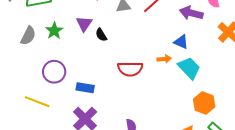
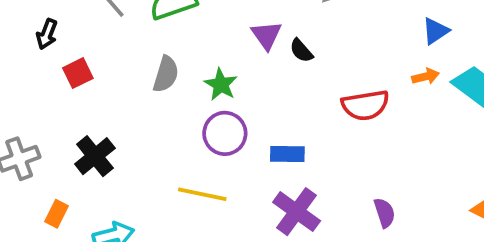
green star: (54, 31) -> (221, 84), moved
blue triangle: (181, 42) -> (435, 31), moved, turned -49

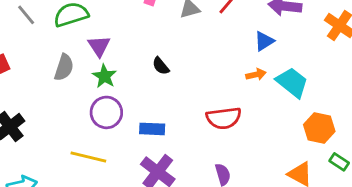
purple triangle: (266, 35) -> (99, 46), moved
black semicircle: (301, 51) -> (161, 66), moved
red semicircle: (365, 105) -> (224, 118), moved

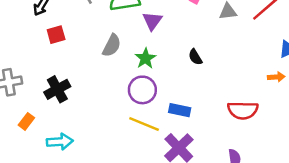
purple triangle: (99, 46) -> (152, 21), moved
yellow line: (88, 157) -> (144, 124), moved

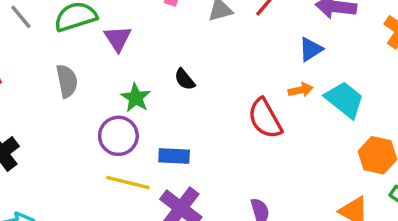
gray semicircle: (112, 46) -> (67, 81), turned -30
green star: (145, 58) -> (136, 98), moved
red semicircle: (243, 110) -> (265, 119), moved, turned 68

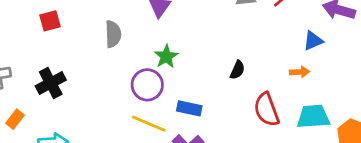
black semicircle: (185, 79) -> (237, 70), moved, turned -126
cyan trapezoid: (345, 100) -> (313, 117), moved, turned -52
red semicircle: (265, 119) -> (267, 110), moved

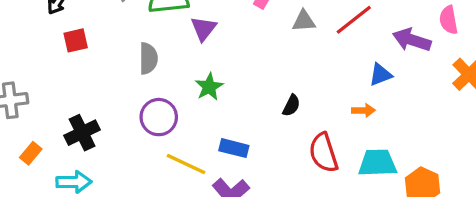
black cross: (51, 83) -> (82, 133), moved
purple circle: (147, 85) -> (159, 117), moved

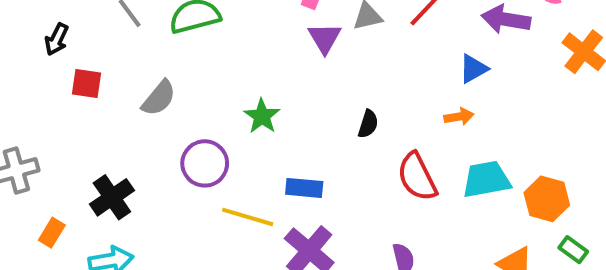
purple triangle: (204, 29) -> (325, 38), moved
red square: (76, 40) -> (87, 84), turned 30
gray semicircle: (148, 58) -> (159, 98), moved, turned 48

